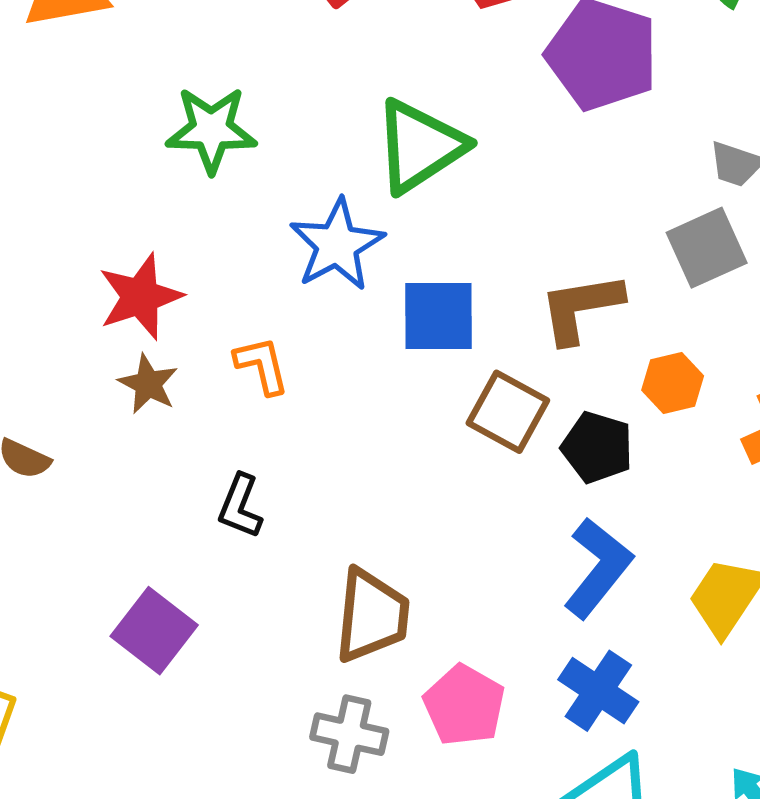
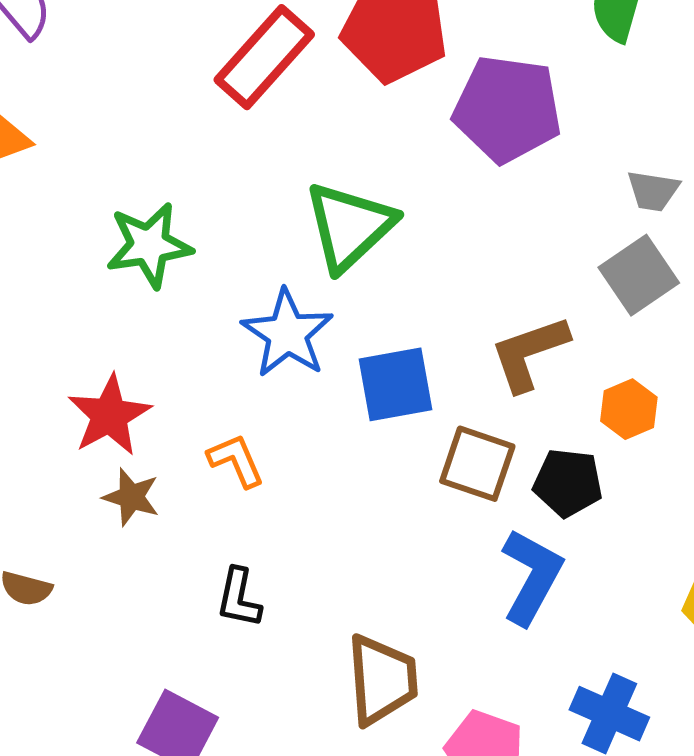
blue L-shape: (598, 568) -> (532, 577), moved

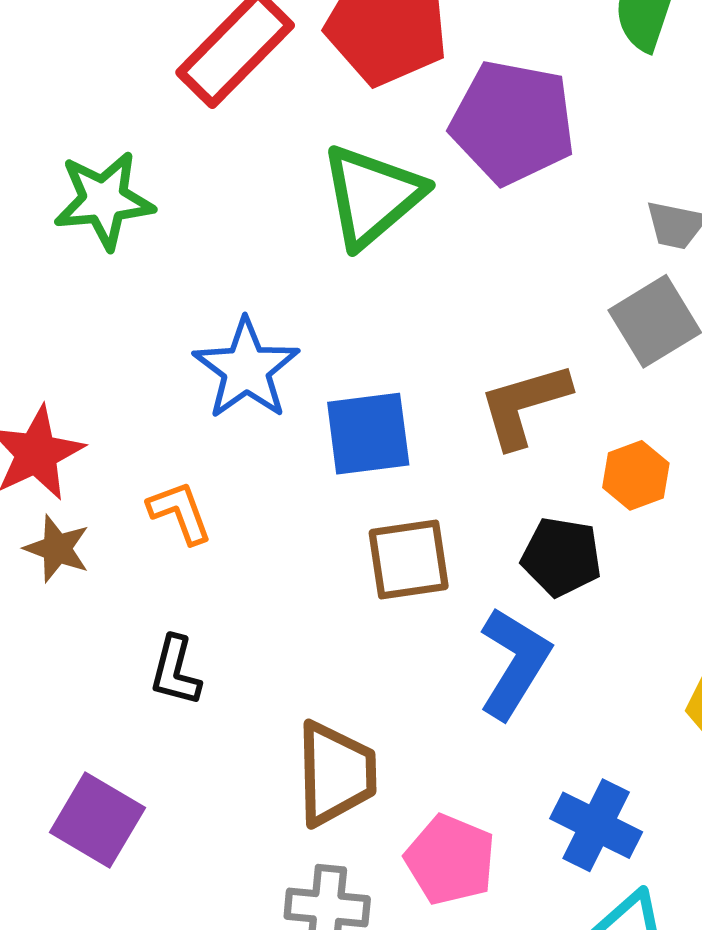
green triangle: (349, 226) -> (372, 196), moved
green star: (149, 245) -> (104, 200), moved
brown square: (477, 464) -> (409, 559), moved, turned -30

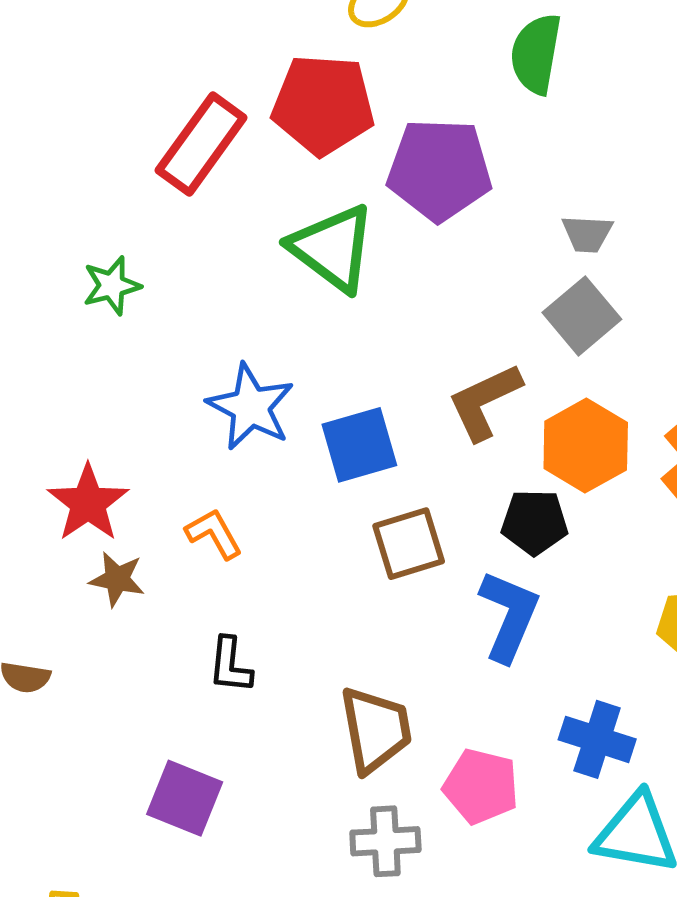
green triangle: (372, 196) -> (333, 248), turned -34
green star: (104, 200) -> (112, 286), size x0.7
orange hexagon: (636, 475) -> (586, 446), size x1.6

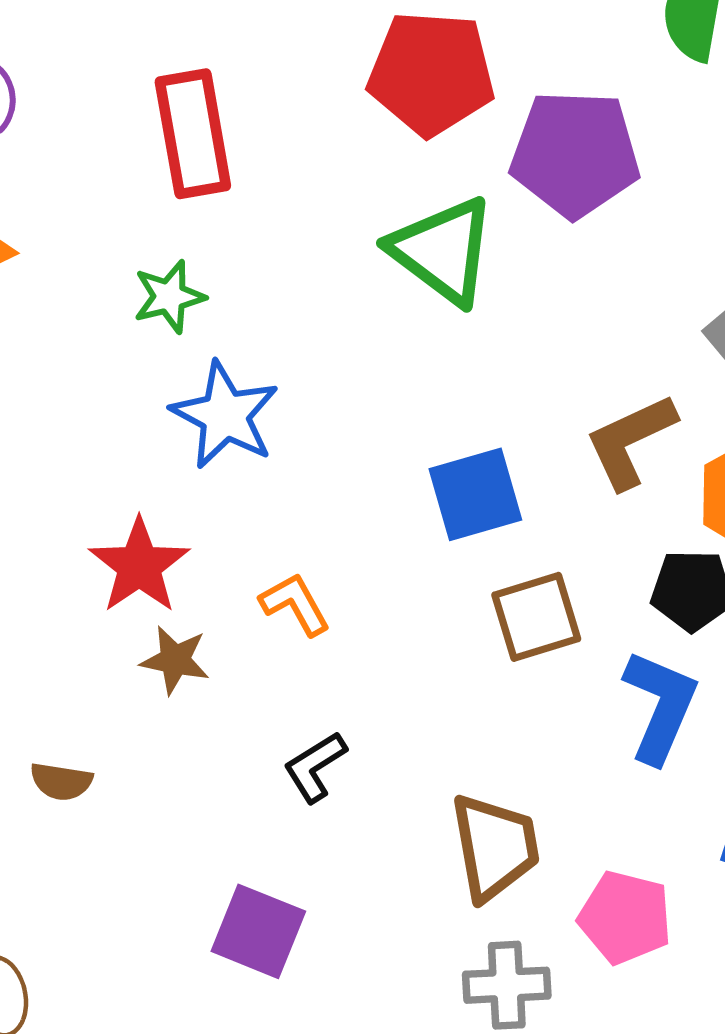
red rectangle: (201, 144) -> (193, 134), moved, turned -46
blue star: (251, 407) -> (225, 415), moved
black L-shape: (230, 665) -> (315, 767), turned 52

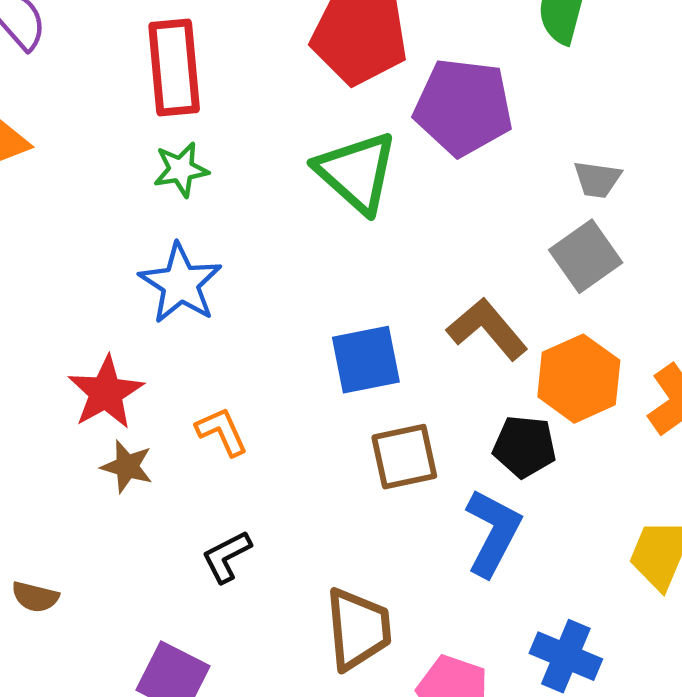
green star: (169, 297) -> (181, 170), moved
brown L-shape: (630, 441) -> (487, 329), turned 70
brown semicircle: (61, 781) -> (35, 597), moved

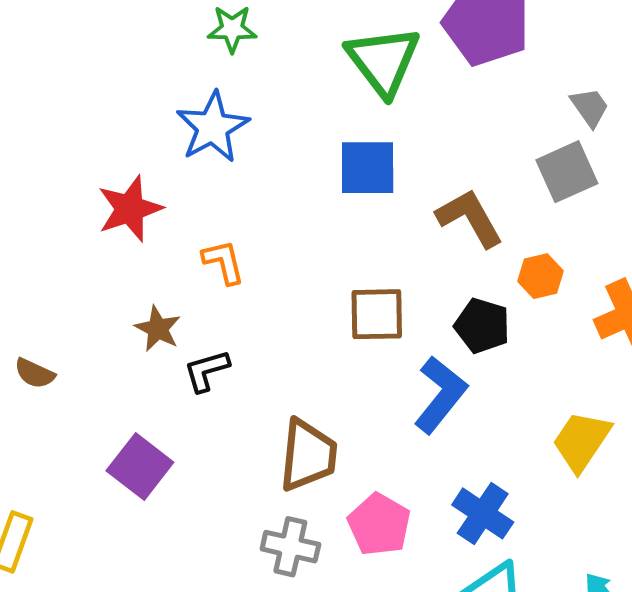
gray trapezoid: (597, 179) -> (590, 107), turned -144
blue square: (366, 360) -> (368, 168), moved
orange hexagon: (579, 379) -> (540, 276), size x0.6
brown star: (127, 466) -> (158, 329), moved

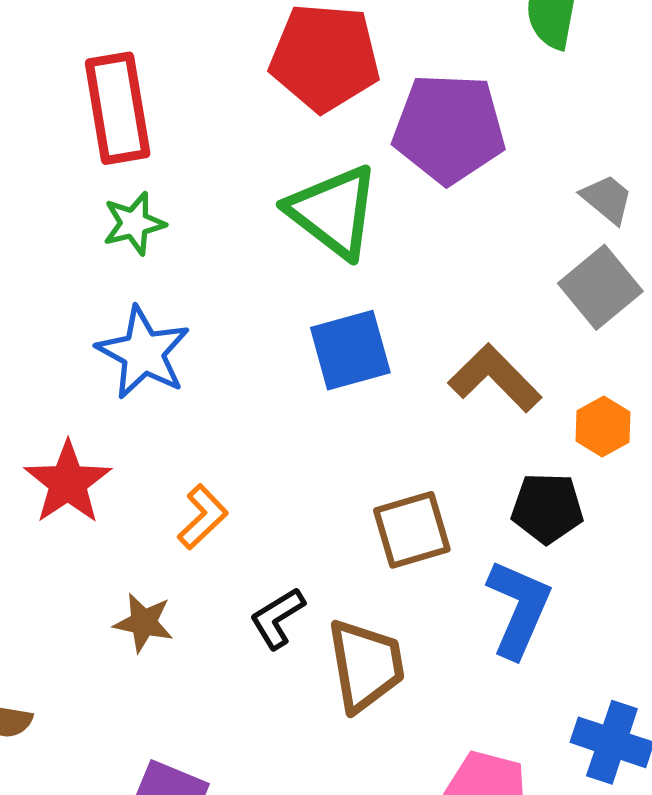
orange L-shape: (223, 262) -> (203, 517), turned 75
black L-shape: (207, 371) -> (277, 618), moved
brown trapezoid: (308, 455) -> (366, 665), moved

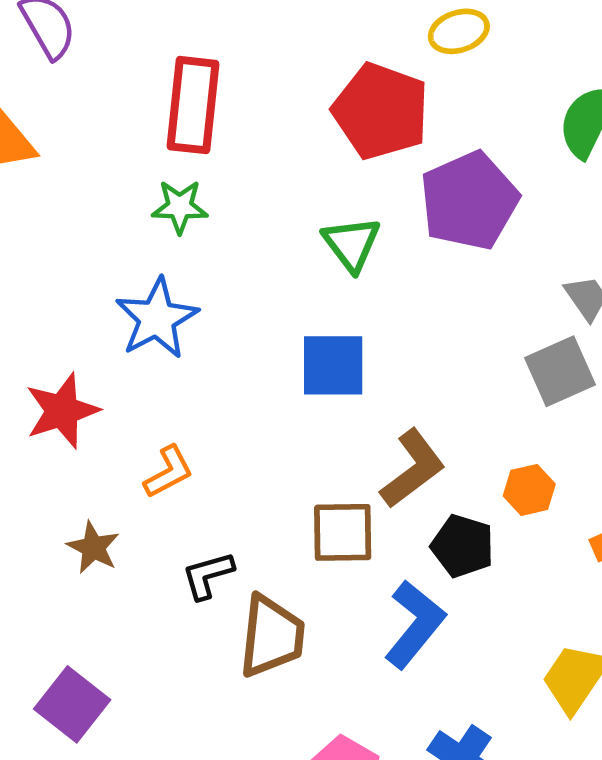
purple pentagon: (449, 128) -> (469, 201), turned 30
green triangle: (333, 212) -> (352, 244), size x0.7
brown L-shape: (495, 378) -> (413, 469), moved, turned 82

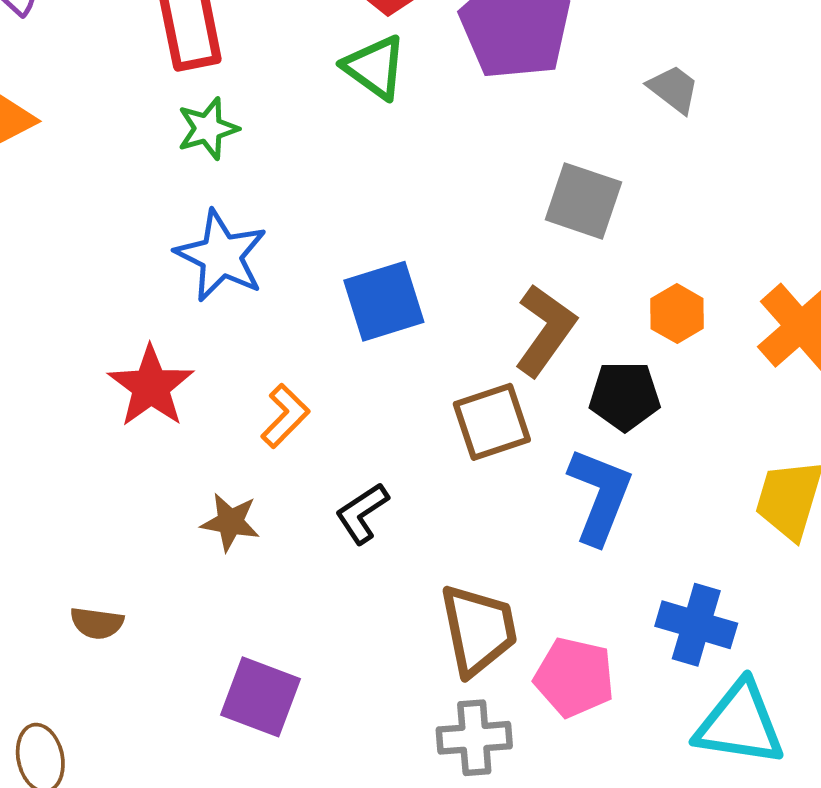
green triangle: (352, 244) -> (375, 67), moved
blue square: (333, 365) -> (384, 301), moved
gray square: (560, 371) -> (583, 201), moved, turned -30
brown trapezoid: (272, 636) -> (478, 630), moved

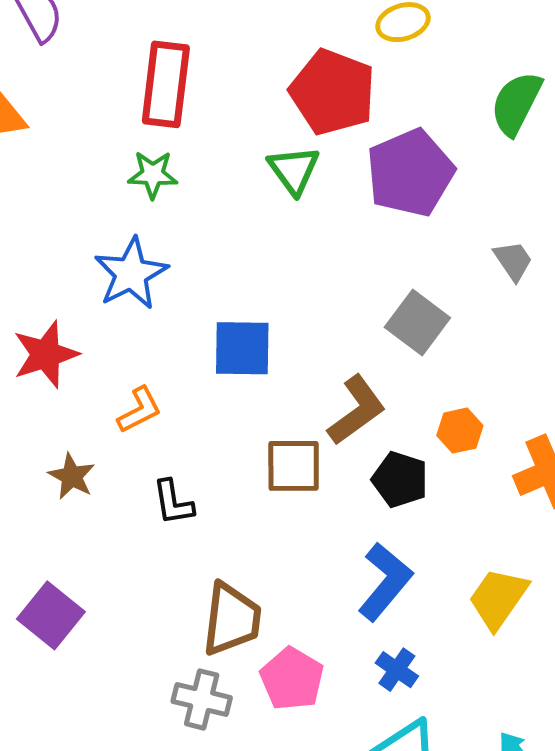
blue L-shape: (600, 496) -> (385, 582), moved
black L-shape: (362, 513) -> (173, 502), turned -84
blue cross: (696, 625) -> (397, 670), size x0.7

